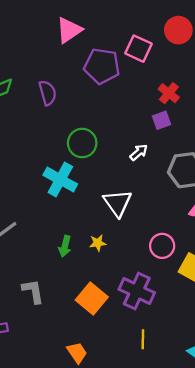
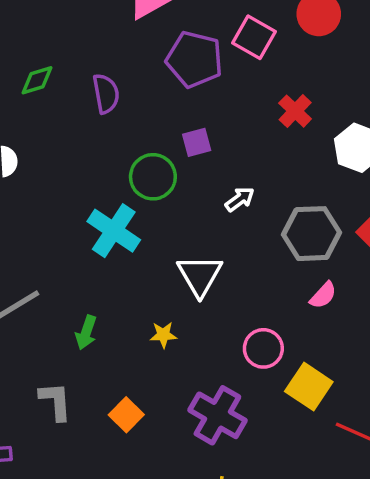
purple square: (161, 120) -> (197, 142), moved
green arrow: (65, 246) -> (86, 332), moved
orange square: (92, 298) -> (126, 415), moved, size x0.7

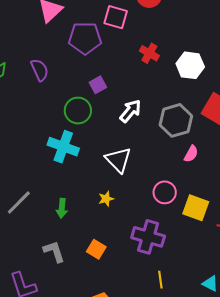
white arrow: (240, 199) -> (130, 111), size x1.4

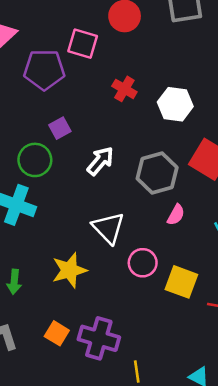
white triangle: (118, 160) -> (108, 228), moved
yellow star: (106, 199) -> (69, 270), size x1.8
purple cross: (148, 237) -> (99, 338), moved

